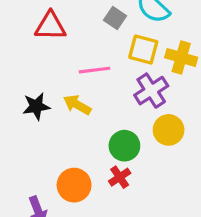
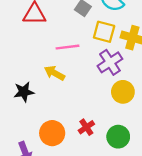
black star: (36, 106) -> (24, 92), moved
green circle: (124, 146) -> (118, 137), moved

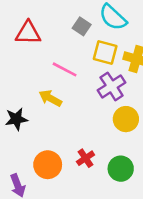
pink line: (67, 47) -> (65, 69), turned 35

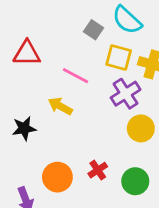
red triangle: (28, 33) -> (27, 53), moved

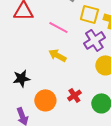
yellow arrow: (60, 106) -> (57, 55), moved
black star: (24, 128) -> (21, 78), moved

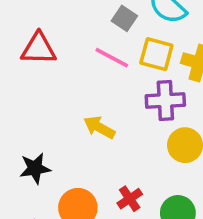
pink line: (58, 27) -> (112, 58), moved
purple cross: (94, 40) -> (165, 101), turned 30

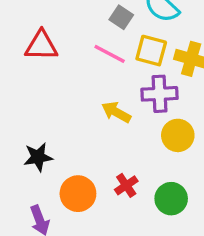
yellow arrow: (99, 127) -> (116, 112), moved

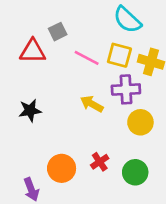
gray square: (121, 17) -> (58, 32), moved, turned 30
black star: (38, 157) -> (30, 110), moved

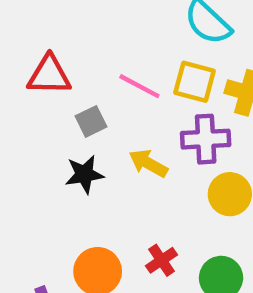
gray square: (58, 32) -> (91, 121), moved
black star: (30, 110) -> (84, 174), moved

